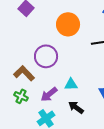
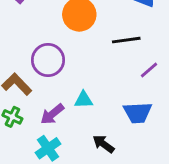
black arrow: (76, 107) -> (103, 144), moved

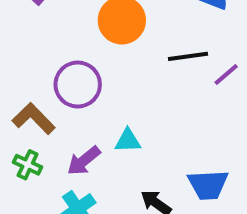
purple line: (149, 70) -> (226, 74), moved
blue trapezoid: (138, 113) -> (208, 185), moved

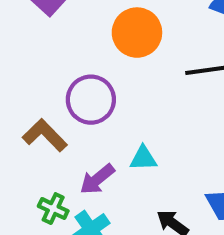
green cross: (28, 165) -> (53, 209), moved

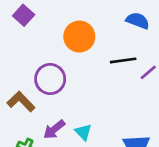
cyan triangle: (143, 158) -> (83, 132), moved, turned 48

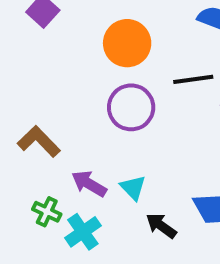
purple circle: (50, 79) -> (131, 107), moved
purple arrow: (54, 129) -> (89, 184), turned 70

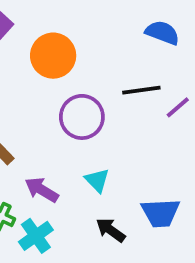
orange circle: (127, 43) -> (53, 56), moved
cyan triangle: (133, 188) -> (97, 180), moved

